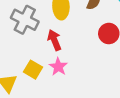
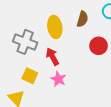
yellow square: (33, 70) -> (30, 76), moved

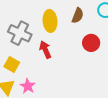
yellow square: (30, 76) -> (12, 65), moved
pink star: (58, 79) -> (28, 86), moved

